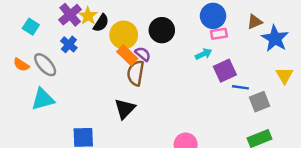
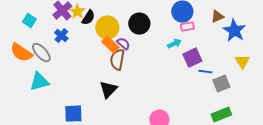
orange semicircle: (21, 65) -> (21, 53), size x1.6

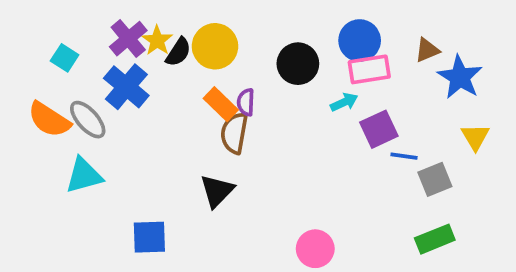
black circle: (139, 24) -> (298, 64), moved
pink rectangle: (187, 27) -> (369, 69), size x1.5
yellow circle: (107, 28) -> (215, 46), moved
blue cross: (61, 36) -> (126, 87), size x1.6
purple semicircle: (123, 44) -> (246, 102), turned -128

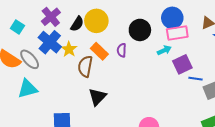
yellow star: (157, 40) -> (69, 49), moved
purple semicircle: (246, 102) -> (122, 50), moved
brown semicircle: (234, 133) -> (85, 66), moved

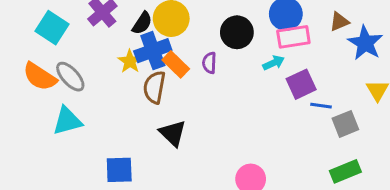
cyan square: (17, 27) -> (52, 28), size x1.5
blue cross: (50, 42) -> (153, 51), moved, turned 30
black triangle: (97, 97) -> (173, 133), turned -30

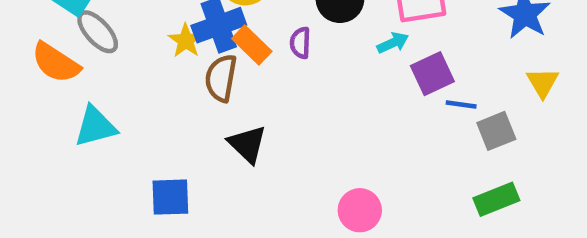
gray ellipse: (70, 77) -> (98, 32), moved

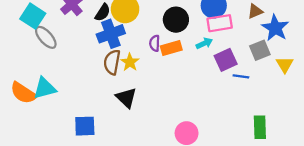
yellow star: (186, 41) -> (130, 62), moved
orange rectangle: (252, 45) -> (171, 48), moved, turned -60
orange semicircle: (56, 63) -> (23, 93), moved
gray square: (496, 131) -> (260, 50), moved
green rectangle: (496, 199) -> (260, 127), turned -70

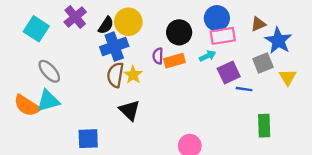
gray ellipse: (46, 37) -> (49, 71), moved
green rectangle: (260, 127) -> (264, 126), moved

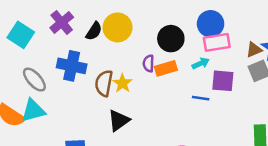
brown triangle: (258, 24) -> (254, 50), moved
blue cross: (114, 47) -> (72, 66), moved, turned 32
purple square: (229, 72) -> (223, 81), turned 30
blue line: (244, 89) -> (201, 98), moved
black triangle: (130, 110) -> (119, 120), turned 40

